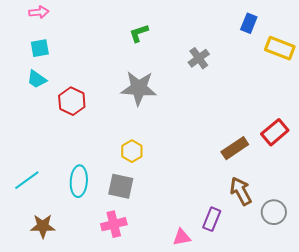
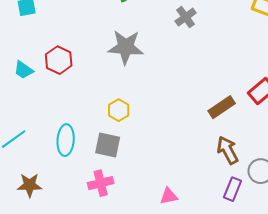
cyan trapezoid: (37, 79) -> (24, 70), moved
purple rectangle: (212, 219) -> (233, 189), moved

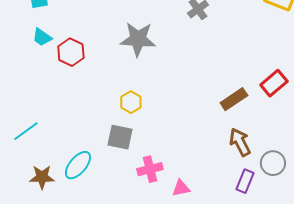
cyan trapezoid: (24, 70) -> (42, 37), moved
cyan ellipse: (66, 140) -> (78, 165), moved, turned 36
pink cross: (101, 183) -> (150, 169), moved

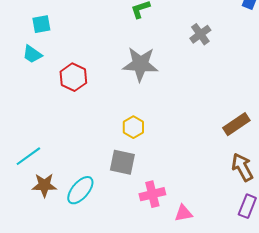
cyan trapezoid: (42, 37) -> (32, 54), moved
brown star: (42, 177) -> (44, 185), moved

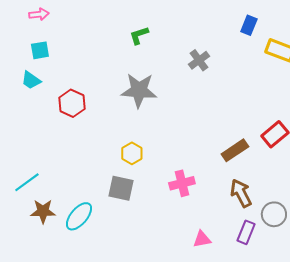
pink cross: (152, 194) -> (182, 183), moved
pink triangle: (183, 213) -> (202, 239), moved

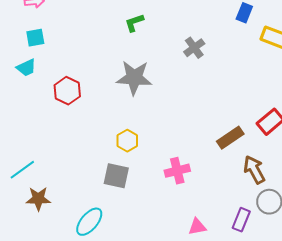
cyan trapezoid: (31, 80) -> (26, 68), turned -60
brown arrow: (241, 193) -> (254, 170), moved
cyan ellipse: (79, 216) -> (89, 222), moved

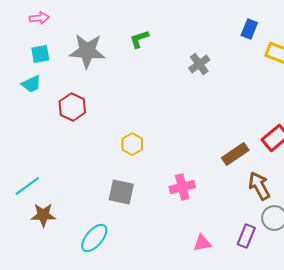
gray star: (134, 78) -> (87, 51), moved
yellow hexagon: (127, 141) -> (132, 144), moved

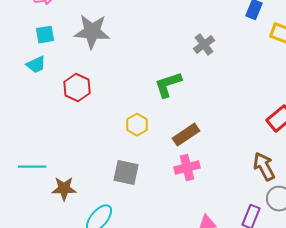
green L-shape: (139, 39) -> (168, 85), moved, size x1.4
brown rectangle: (235, 154) -> (186, 135), moved
cyan line: (27, 186) -> (32, 167), turned 36
brown star: (43, 215) -> (64, 189), moved

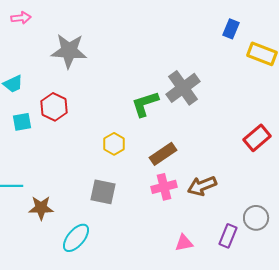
cyan square: (45, 35) -> (22, 122), moved
gray cross: (204, 45) -> (183, 88), moved, size x1.6
brown arrow: (264, 167) -> (202, 186), moved, turned -84

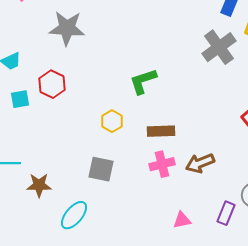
gray cross: (183, 88) -> (219, 47), moved
brown rectangle: (163, 154) -> (161, 131), turned 32

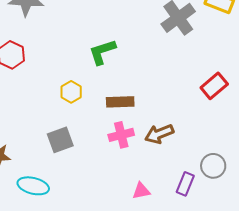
gray square: (101, 169) -> (60, 140), turned -32
cyan ellipse: (74, 215) -> (33, 186), turned 64

